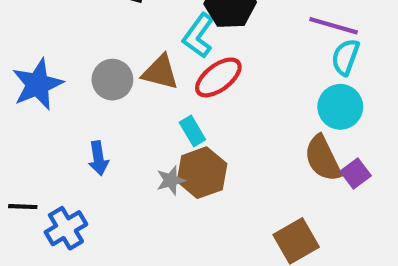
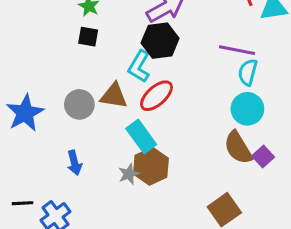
cyan rectangle: (192, 131) -> (141, 136), size x1.5

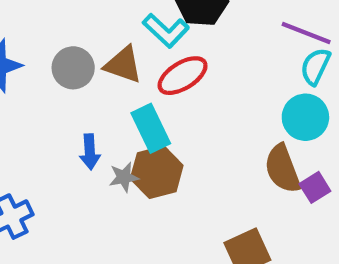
cyan L-shape: (139, 66) -> (166, 31), turned -88
blue arrow: (74, 163) -> (90, 152), moved

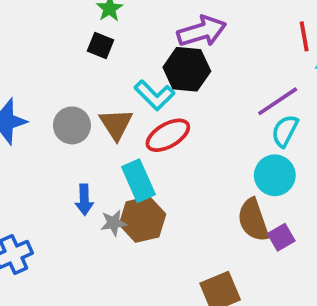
purple line: (306, 33) -> (278, 101), turned -57
brown triangle: (123, 65) -> (116, 124), turned 36

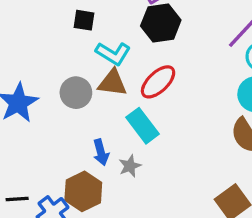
cyan L-shape: (154, 95) -> (113, 53), moved
brown triangle: (116, 124) -> (113, 83), turned -36
brown hexagon: (143, 219) -> (83, 191), moved

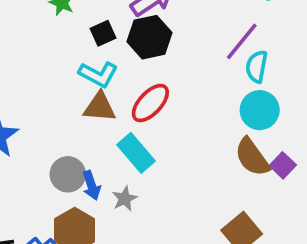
black square: (84, 20) -> (103, 33), moved, turned -30
gray circle: (76, 93) -> (68, 174), moved

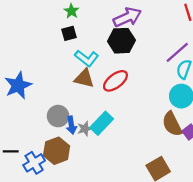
black square: (103, 33) -> (69, 33), moved
cyan rectangle: (136, 153) -> (102, 123), moved, turned 75
gray star: (125, 199) -> (85, 129), moved

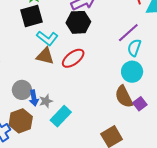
black square: (69, 33) -> (31, 16), size x1.6
cyan rectangle: (102, 123) -> (61, 116), moved

